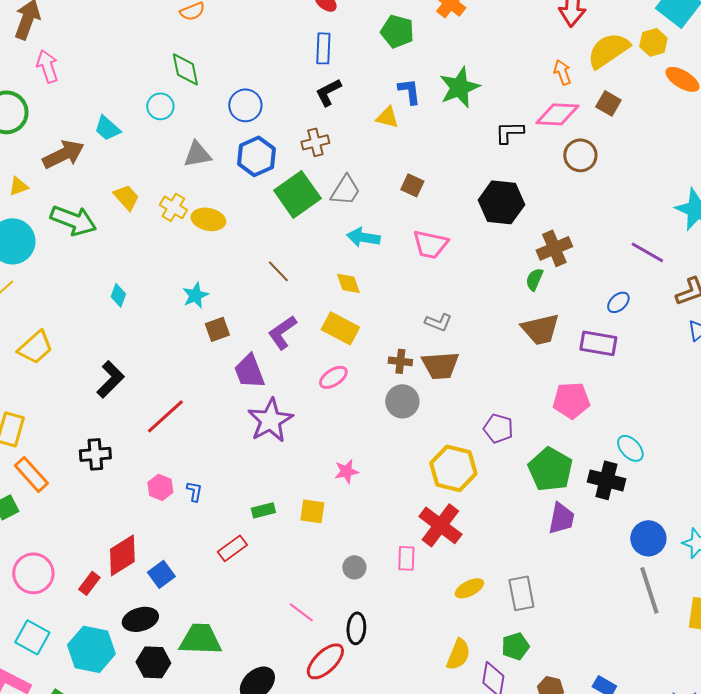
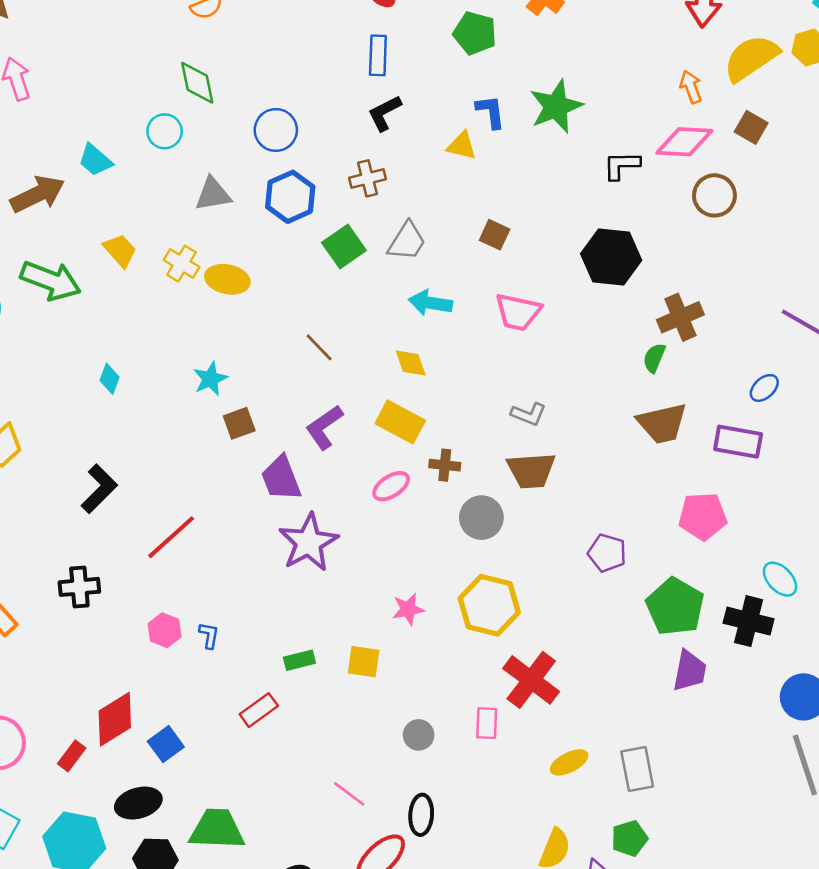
green square: (297, 194) -> (344, 247), size x0.7
brown cross: (400, 361) -> (445, 465), moved
yellow hexagon: (453, 468) -> (489, 605), moved

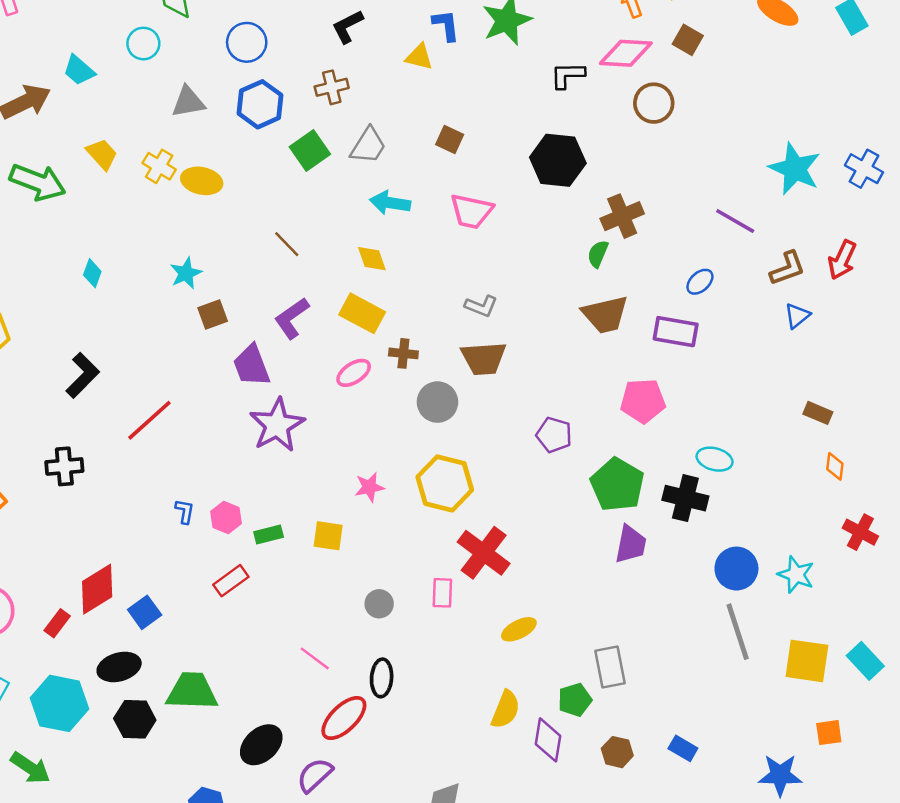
cyan ellipse: (780, 579) -> (715, 459), turned -32
pink hexagon: (165, 630) -> (226, 518), moved
gray rectangle: (637, 769) -> (610, 667), moved

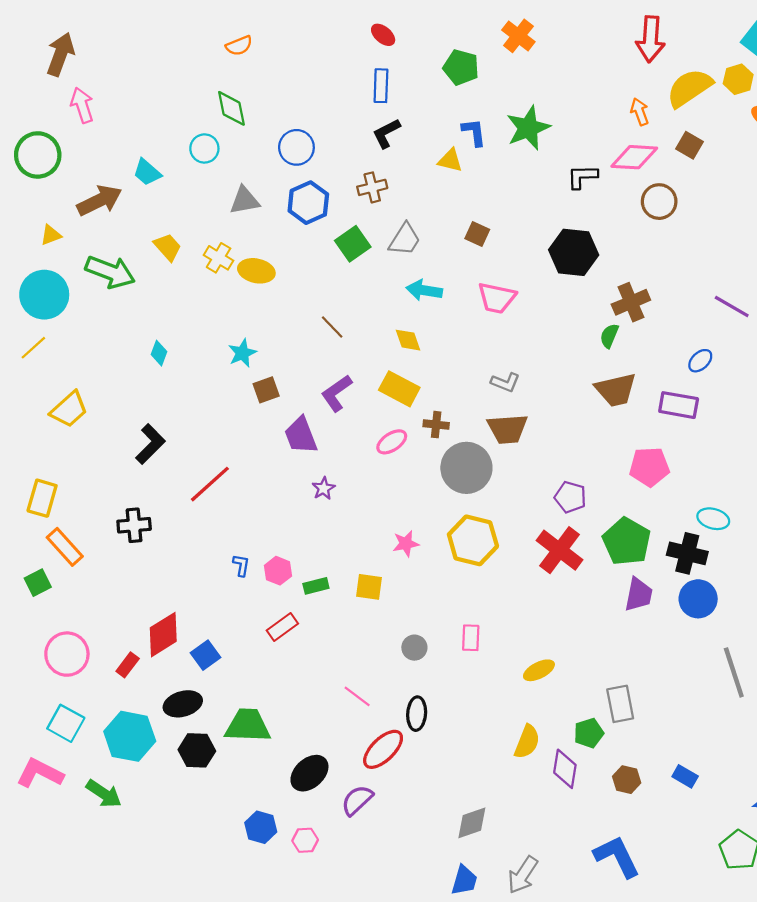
gray circle: (437, 402) -> (466, 468), size x1.4
purple star: (277, 425) -> (324, 488), size x0.5
red cross: (484, 553) -> (560, 550), moved
blue circle: (736, 569) -> (698, 599), moved

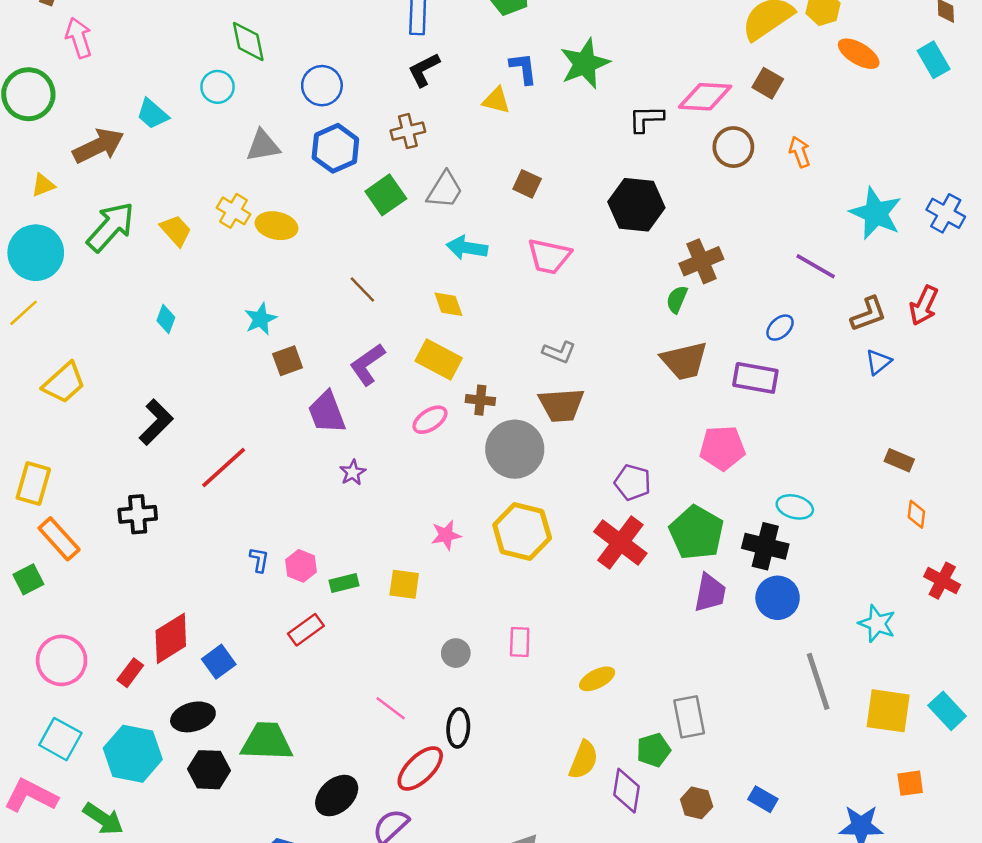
orange arrow: (640, 112) -> (800, 152), moved
yellow trapezoid: (168, 247) -> (176, 231), moved
green arrow: (110, 272) -> (111, 227), turned -69

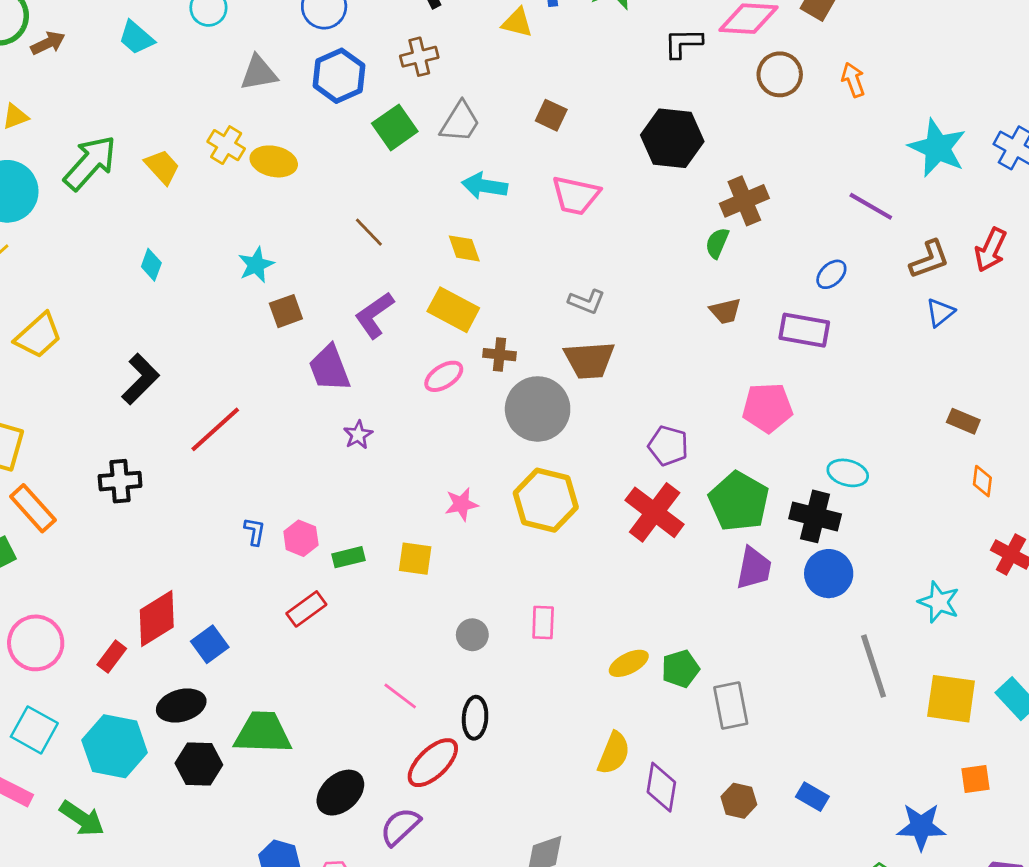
brown arrow: (98, 146) -> (48, 43), moved, size x0.6
brown trapezoid: (684, 361) -> (725, 311), size x0.6
green pentagon: (654, 750) -> (680, 669), moved

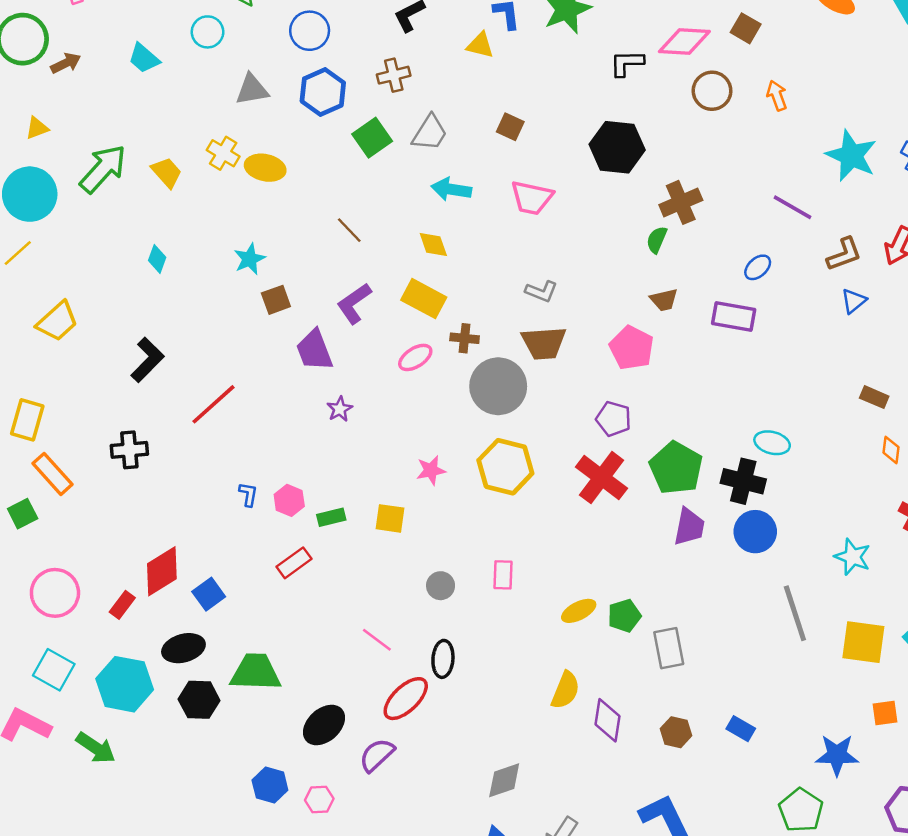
pink pentagon: (767, 408) -> (632, 348), moved, turned 30

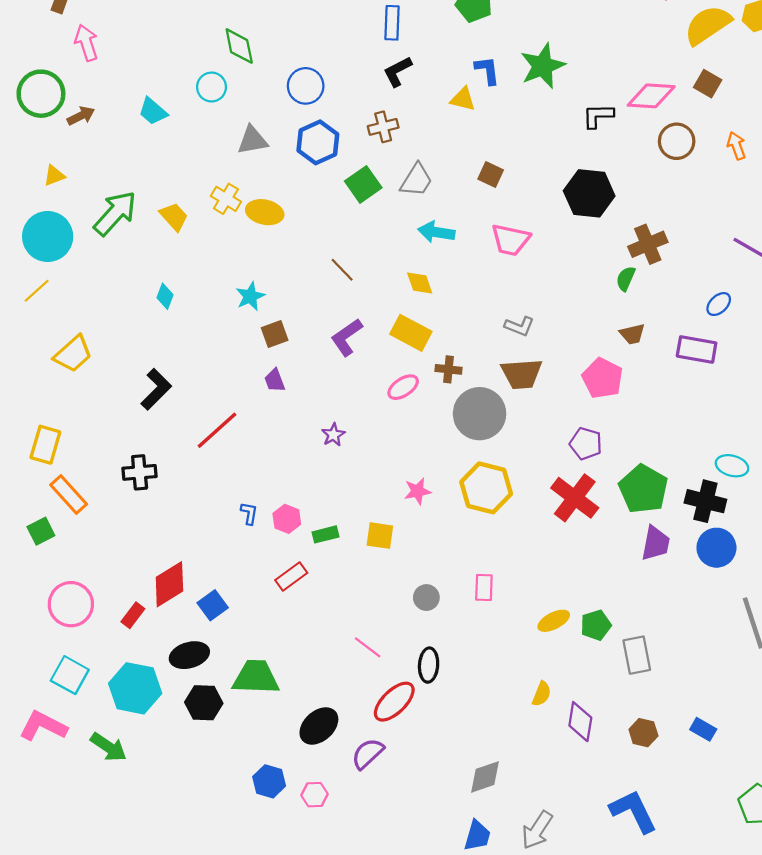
purple trapezoid: (314, 350) -> (275, 380), moved, size x0.6
yellow semicircle: (565, 690) -> (542, 694), size x0.7

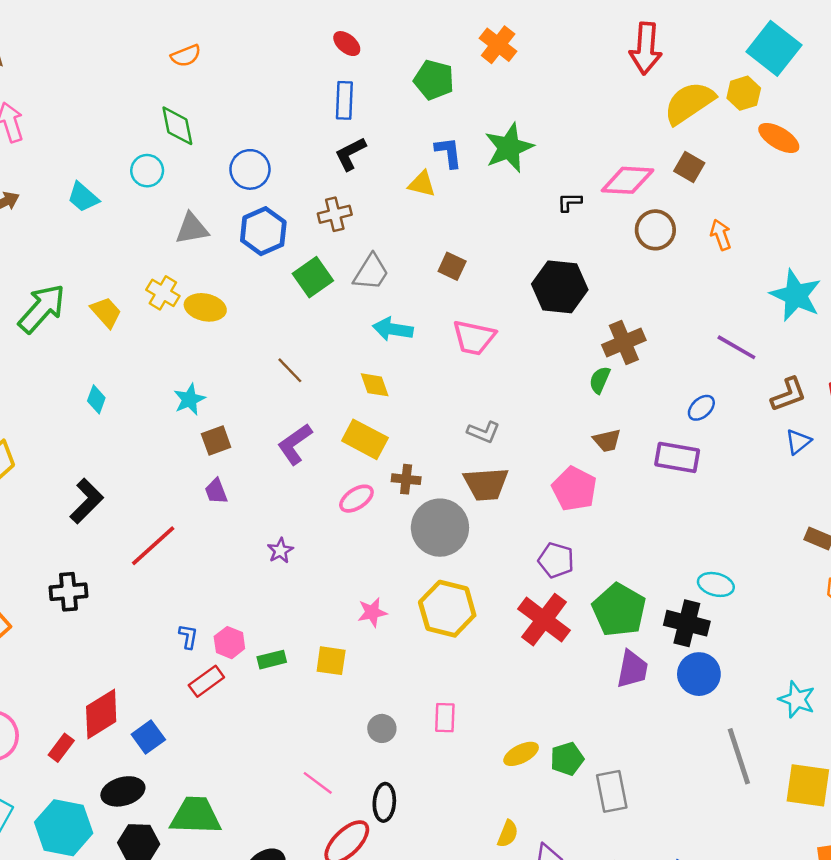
black L-shape: (598, 116) -> (569, 202), size x0.7
red rectangle: (291, 576) -> (206, 681), moved

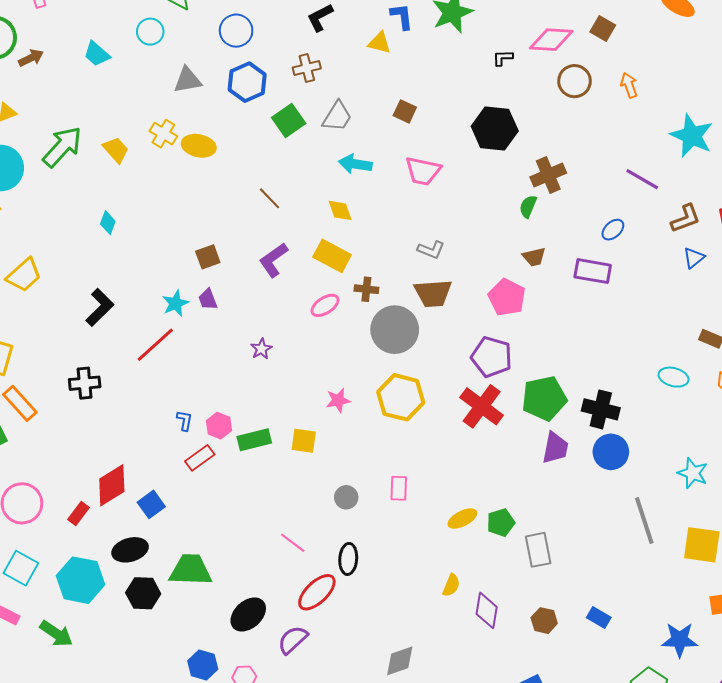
cyan star: (189, 399) -> (175, 303), moved
purple pentagon: (556, 560) -> (492, 357), size x1.4
cyan ellipse: (716, 584) -> (674, 377), moved
green pentagon: (619, 610) -> (544, 398), turned 30
green rectangle: (272, 660) -> (254, 440), size x1.4

